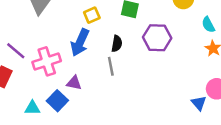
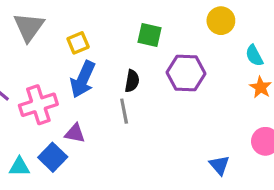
yellow square: (92, 15) -> (78, 43), moved
blue triangle: (199, 103) -> (219, 165), moved

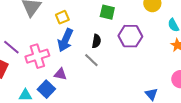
gray line: (124, 111) -> (91, 60), turned -35

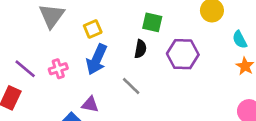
black semicircle: (96, 41) -> (140, 49), moved
pink cross: (37, 56) -> (58, 69), moved, size x0.6

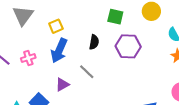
green square: (152, 22) -> (115, 17), moved
purple triangle: (90, 105) -> (62, 85), moved, turned -40

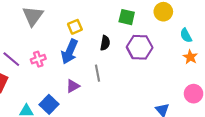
yellow square: (56, 26) -> (75, 27), moved
gray line: (87, 72) -> (98, 73), turned 35

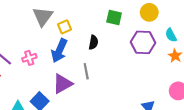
gray triangle: (33, 16) -> (43, 16), moved
purple hexagon: (140, 47) -> (143, 42), moved
purple triangle: (73, 86) -> (62, 84), size x1.5

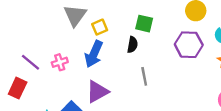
green square: (114, 18) -> (144, 24), moved
gray line: (86, 71) -> (144, 76), moved

